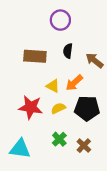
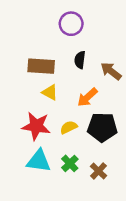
yellow triangle: (53, 86) -> (50, 92), moved
cyan triangle: (20, 149) -> (39, 161), moved

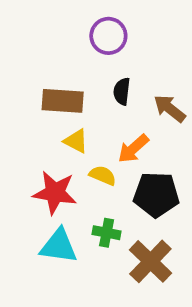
yellow semicircle: (69, 127) -> (103, 175), moved, turned 49
green cross: (70, 163) -> (107, 233), moved, turned -35
brown cross: (99, 171) -> (150, 261), size x1.6

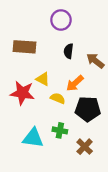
brown rectangle: (63, 101) -> (24, 47), moved
red star: (55, 193) -> (22, 93), moved
brown cross: (150, 261) -> (85, 147), size x0.7

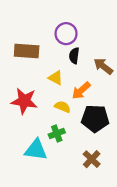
purple circle: (61, 20) -> (66, 34), moved
yellow triangle: (43, 79) -> (56, 78), moved
green cross: (60, 130) -> (57, 134), moved, turned -32

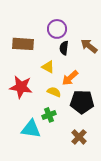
brown arrow: (103, 66) -> (89, 46), moved

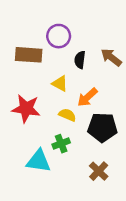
purple circle: (57, 29) -> (59, 36), moved

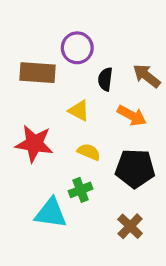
orange arrow: (87, 97) -> (132, 116), moved, turned -110

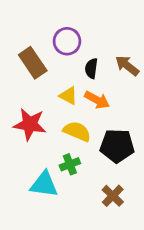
brown rectangle: (38, 73) -> (33, 63), turned 52
orange arrow: (132, 116) -> (97, 100), moved
yellow semicircle: (89, 152) -> (77, 131), size x1.4

